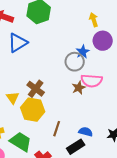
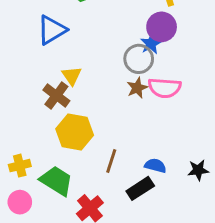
purple circle: (103, 41) -> (162, 27), moved
brown star: (79, 88) -> (137, 88), moved
brown cross: (36, 89) -> (56, 95), moved
yellow triangle: (13, 98) -> (72, 76), moved

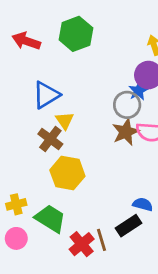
blue triangle: (52, 30) -> (46, 95), moved
brown star: (137, 88) -> (126, 132), size x1.4
brown line: (111, 161) -> (102, 240), moved, turned -35

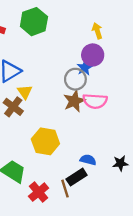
yellow hexagon: (67, 173) -> (45, 141), moved
brown line: (102, 240) -> (65, 189), moved

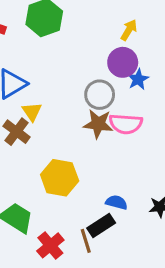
yellow arrow: (97, 31) -> (129, 30), turned 49
blue star: (85, 68) -> (138, 79), moved
brown star: (74, 101) -> (98, 124), turned 30

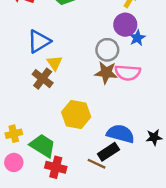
blue semicircle: (117, 202) -> (120, 134), size x1.6
brown line: (86, 241) -> (97, 164), turned -48
red cross: (50, 245) -> (56, 167), moved, turned -36

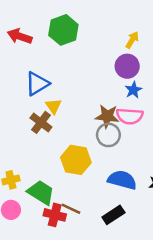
blue star: (137, 38) -> (133, 90), moved
gray circle: (107, 50) -> (108, 135), moved
black rectangle: (108, 152) -> (113, 215), moved
brown line: (97, 164) -> (71, 209), moved

